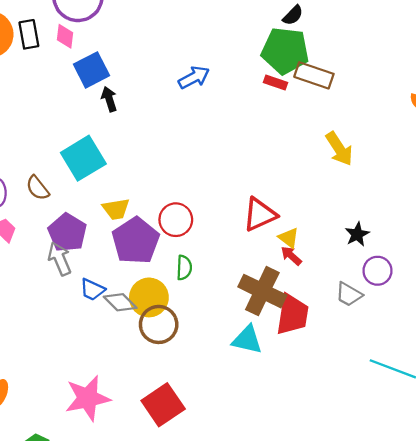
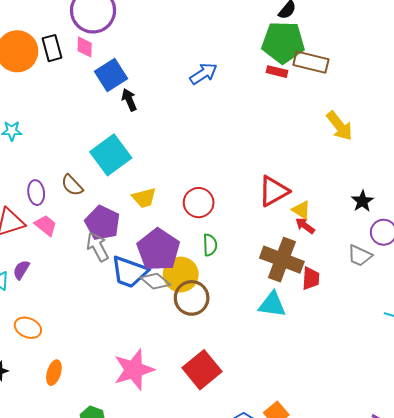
purple pentagon: (136, 241) -> (158, 250), moved
blue trapezoid: (92, 290) -> (129, 272), size x1.6
red trapezoid: (292, 315) -> (311, 278), size x0.6

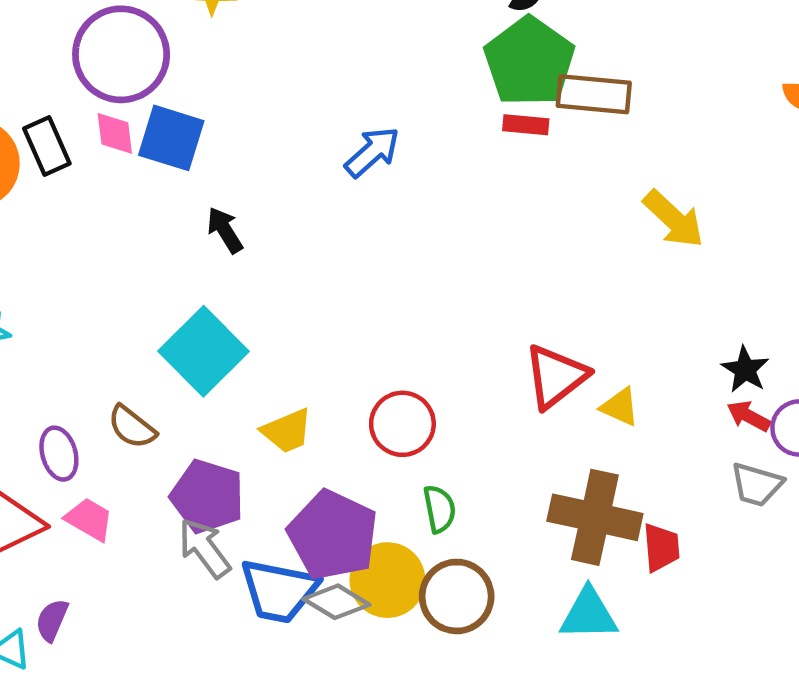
green pentagon: (283, 42) -> (529, 62), turned -30
blue square: (111, 75) -> (171, 138), moved, turned -32
red arrow: (305, 226) -> (749, 416), moved
brown circle: (192, 298) -> (457, 596), moved

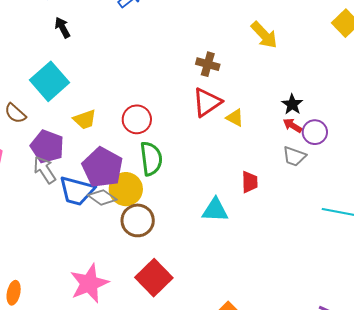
green semicircle: (439, 509) -> (151, 159), size x1.6
brown cross: (595, 517) -> (208, 64), moved, size x0.6
brown circle: (457, 596) -> (138, 220), moved

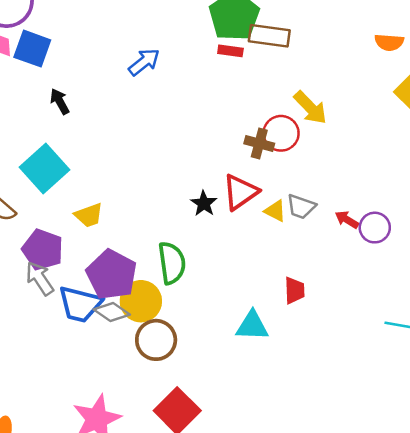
brown cross: (208, 64) -> (259, 144), moved
black star: (292, 104) -> (204, 203), moved
red circle: (137, 119) -> (281, 133), moved
gray trapezoid: (294, 156) -> (301, 207), moved

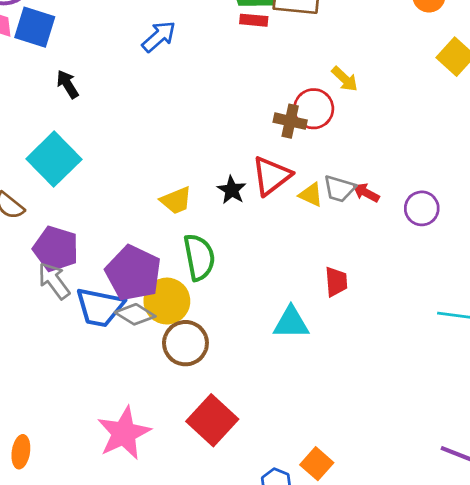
yellow arrow: (310, 108) -> (345, 79), size x0.7
yellow trapezoid: (89, 215) -> (176, 200), moved
red arrow: (347, 220) -> (366, 193), moved

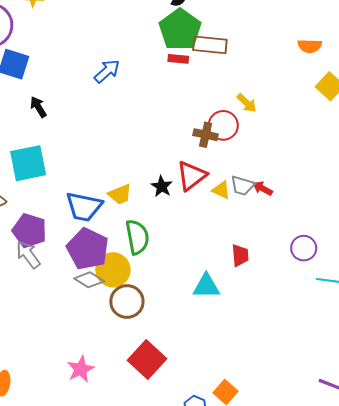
cyan square: (54, 159) -> (28, 163), turned 33
purple circle: (422, 208) -> (304, 248), moved
blue trapezoid: (100, 307) -> (84, 207), moved
pink star: (124, 433) -> (81, 369), size x0.7

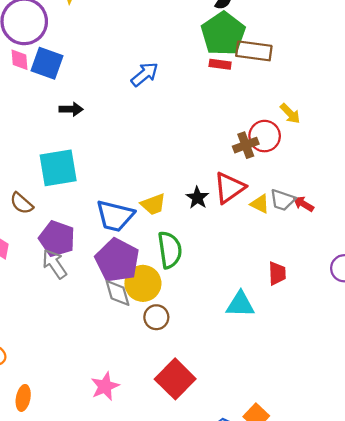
black arrow: (38, 107) -> (71, 109), turned 120
brown cross: (206, 135) -> (246, 145), turned -35
gray diamond: (89, 280) -> (118, 293), turned 40
brown circle: (127, 301) -> (156, 317), size x0.7

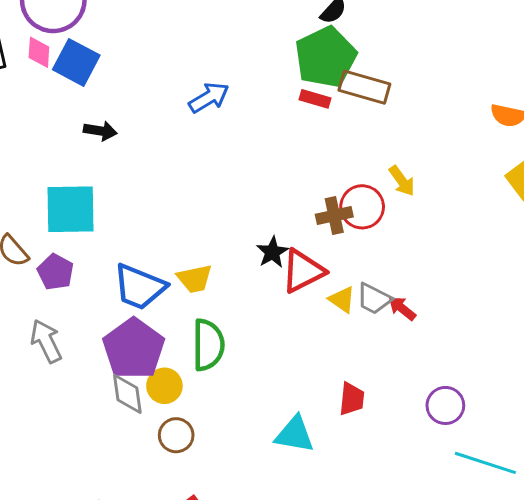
black star: (197, 198) -> (272, 252), moved
purple pentagon: (57, 239) -> (56, 272), moved, size x0.7
yellow circle: (143, 283) -> (164, 386), size x0.7

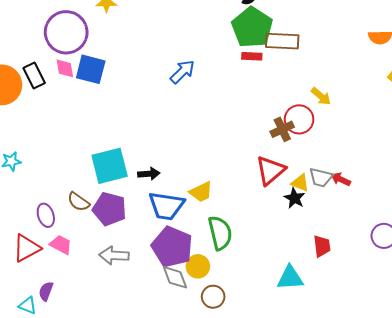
black arrow: (100, 131) -> (149, 174), moved
black star: (272, 252) -> (295, 198), moved
purple pentagon: (56, 272) -> (109, 209), size x1.4
gray arrow: (46, 341) -> (114, 255), turned -48

